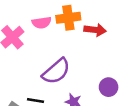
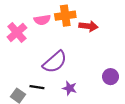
purple circle: (109, 87) -> (111, 77), moved

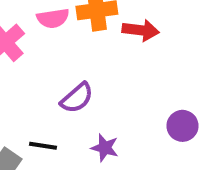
purple semicircle: (55, 62) -> (77, 98), size x0.7

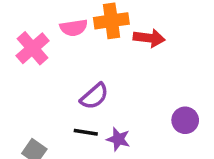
black line: (43, 146) -> (86, 132), moved

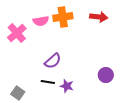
red arrow: (149, 38) -> (99, 17), moved

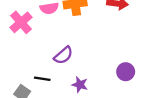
black line: (48, 82) -> (42, 79), moved

